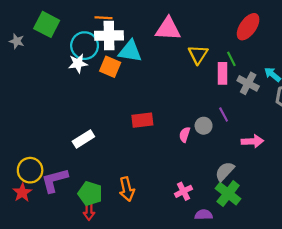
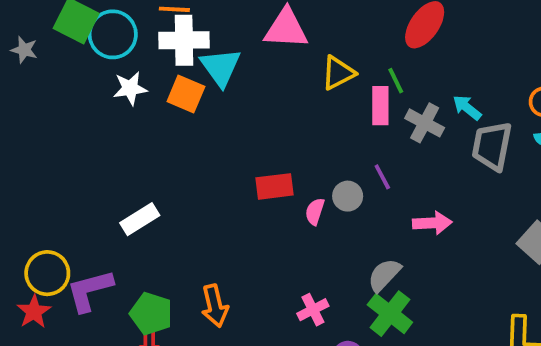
cyan circle: (85, 46) -> (113, 34), moved
cyan triangle: (130, 51) -> (221, 67), turned 45
yellow triangle: (198, 55) -> (338, 73), turned 30
red rectangle: (142, 120) -> (274, 186), moved

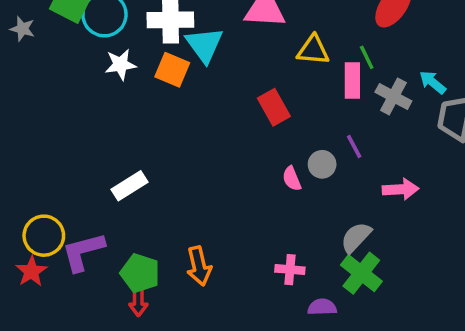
yellow triangle: (338, 73) -> (313, 50), turned 32
red rectangle: (274, 186) -> (274, 107), moved, turned 68
pink semicircle: (315, 212) -> (292, 179), turned -40
pink cross: (313, 310) -> (290, 270), turned 32

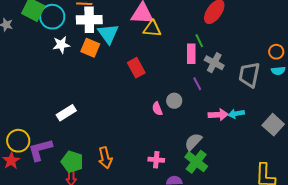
yellow triangle: (313, 50) -> (152, 29), moved
cyan arrow: (433, 82) -> (236, 114), moved, turned -49
red rectangle: (274, 107) -> (136, 68), moved
purple line: (354, 146) -> (197, 84), moved

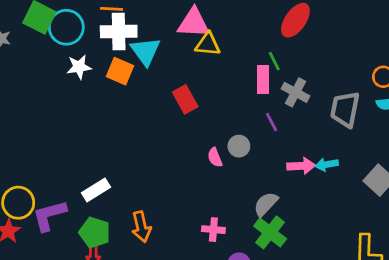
white rectangle: (66, 113) -> (96, 190), moved

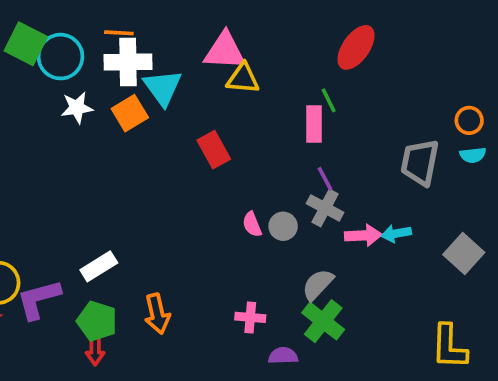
orange square: (120, 71) -> (130, 113), turned 36
gray cross: (295, 92) -> (325, 208), moved
gray circle: (239, 146) -> (283, 226), moved

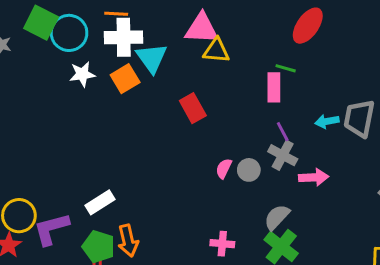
green line: (329, 100) -> (286, 68), turned -48
pink semicircle: (252, 224) -> (224, 168), turned 48
cyan arrow: (396, 234) -> (327, 121), moved
orange arrow: (157, 314) -> (128, 241), moved

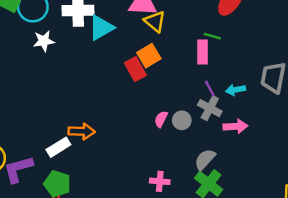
yellow triangle: (216, 51) -> (155, 21), turned 35
cyan triangle: (152, 58) -> (101, 28), turned 36
orange square: (125, 79) -> (149, 56), moved
cyan arrow: (327, 121) -> (235, 90), moved
orange arrow: (128, 241) -> (82, 131), moved, turned -75

